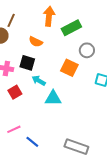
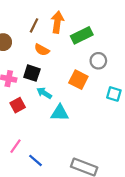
brown line: (11, 20) -> (34, 25), moved
pink line: (14, 129) -> (15, 146), turned -32

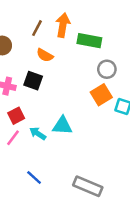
green rectangle: (82, 35) -> (89, 41), turned 35
orange square: (78, 80) -> (101, 95), moved, turned 30
cyan arrow: (44, 93) -> (38, 133), moved
pink line: (15, 146) -> (13, 138), moved

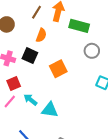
orange semicircle: (45, 55) -> (41, 35), turned -104
orange square: (101, 95) -> (58, 69), moved
cyan triangle: (62, 126) -> (50, 110), moved

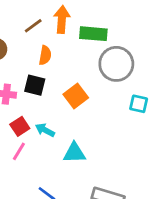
brown line: (37, 12) -> (33, 26), turned 32
gray circle: (92, 51) -> (116, 64), size x1.6
cyan arrow: (30, 100) -> (45, 130), moved

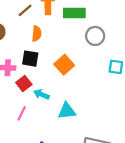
gray circle: (116, 64) -> (95, 36), size x0.7
red square: (20, 126) -> (24, 83), moved

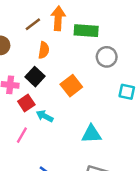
black square: (30, 59) -> (35, 77), turned 30
cyan triangle: (67, 111) -> (91, 134), moved

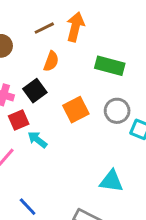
green rectangle: (86, 31) -> (110, 66), moved
gray circle: (107, 57) -> (117, 111), moved
cyan triangle: (91, 134) -> (111, 181), moved

